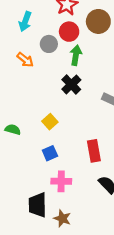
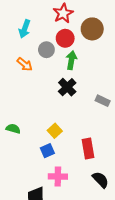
yellow square: (50, 122) -> (55, 131), moved

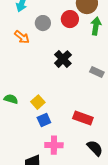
red circle: (65, 38) -> (70, 19), moved
green arrow: (71, 60) -> (96, 26), moved
yellow square: (55, 131) -> (38, 102), moved
red rectangle: (88, 148) -> (83, 118), turned -60

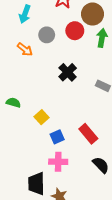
green semicircle: (11, 99) -> (13, 103), moved
red rectangle: (83, 118) -> (88, 134), turned 30
blue square: (44, 120) -> (57, 137), moved

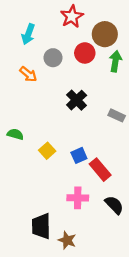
blue square: (57, 137) -> (79, 155), moved
pink cross: (58, 162) -> (78, 198), moved

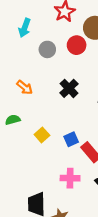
orange arrow: (28, 74) -> (25, 87), moved
green semicircle: (15, 134) -> (13, 120), turned -32

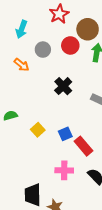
orange arrow: (25, 87) -> (22, 65), moved

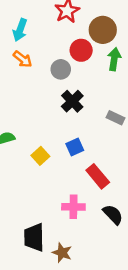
gray circle: (43, 50) -> (61, 69), moved
orange arrow: (22, 65) -> (23, 59), moved
blue square: (65, 134) -> (75, 147), moved

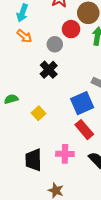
black cross: (72, 101) -> (49, 70), moved
blue square: (75, 147) -> (82, 103), moved, size x1.6
black trapezoid: (34, 237) -> (33, 160), moved

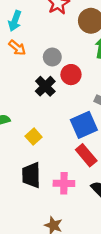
red circle: (71, 29) -> (71, 75), moved
black trapezoid: (33, 160) -> (31, 175), moved

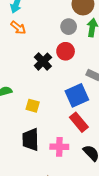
gray circle: (52, 57) -> (69, 27), moved
yellow square: (34, 137) -> (33, 106), turned -32

